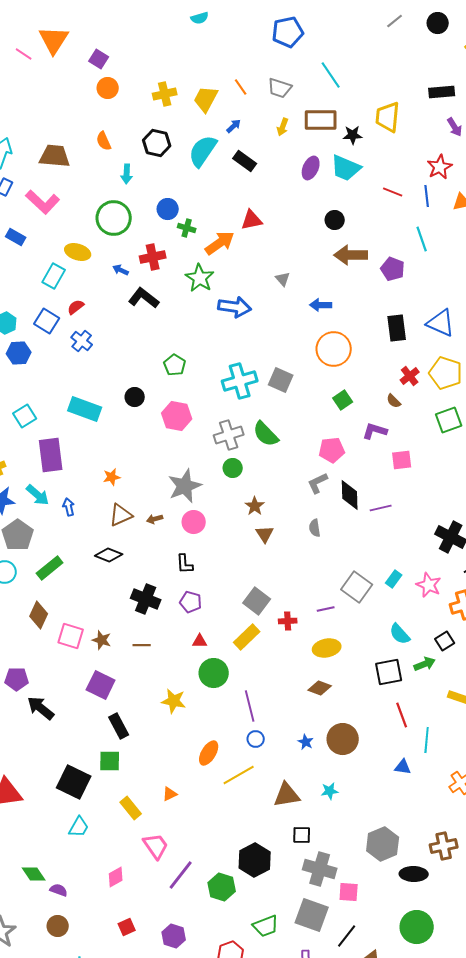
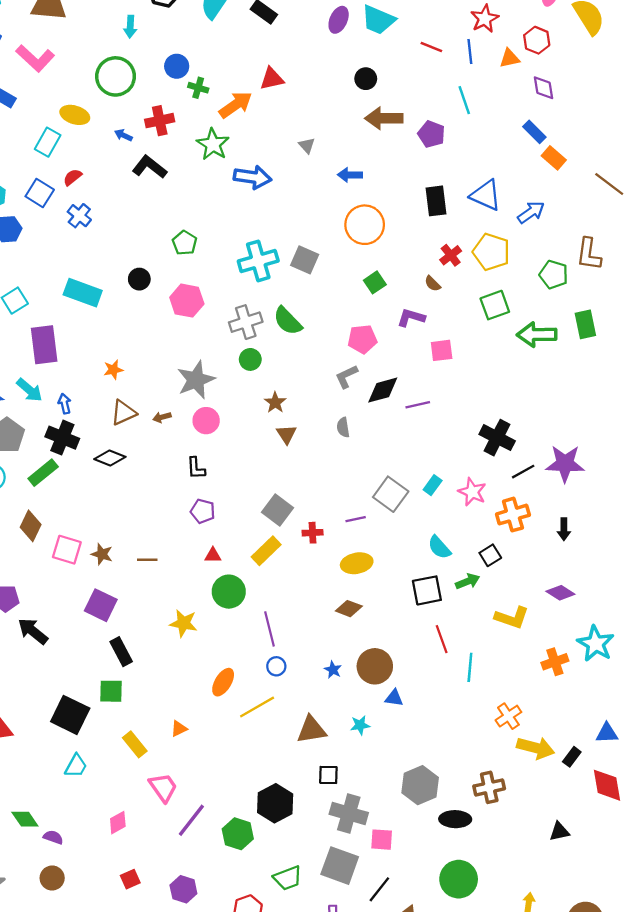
black diamond: (350, 495) -> (383, 390), turned 76
black cross: (146, 599) -> (62, 438), moved
blue triangle: (403, 767) -> (394, 698), moved

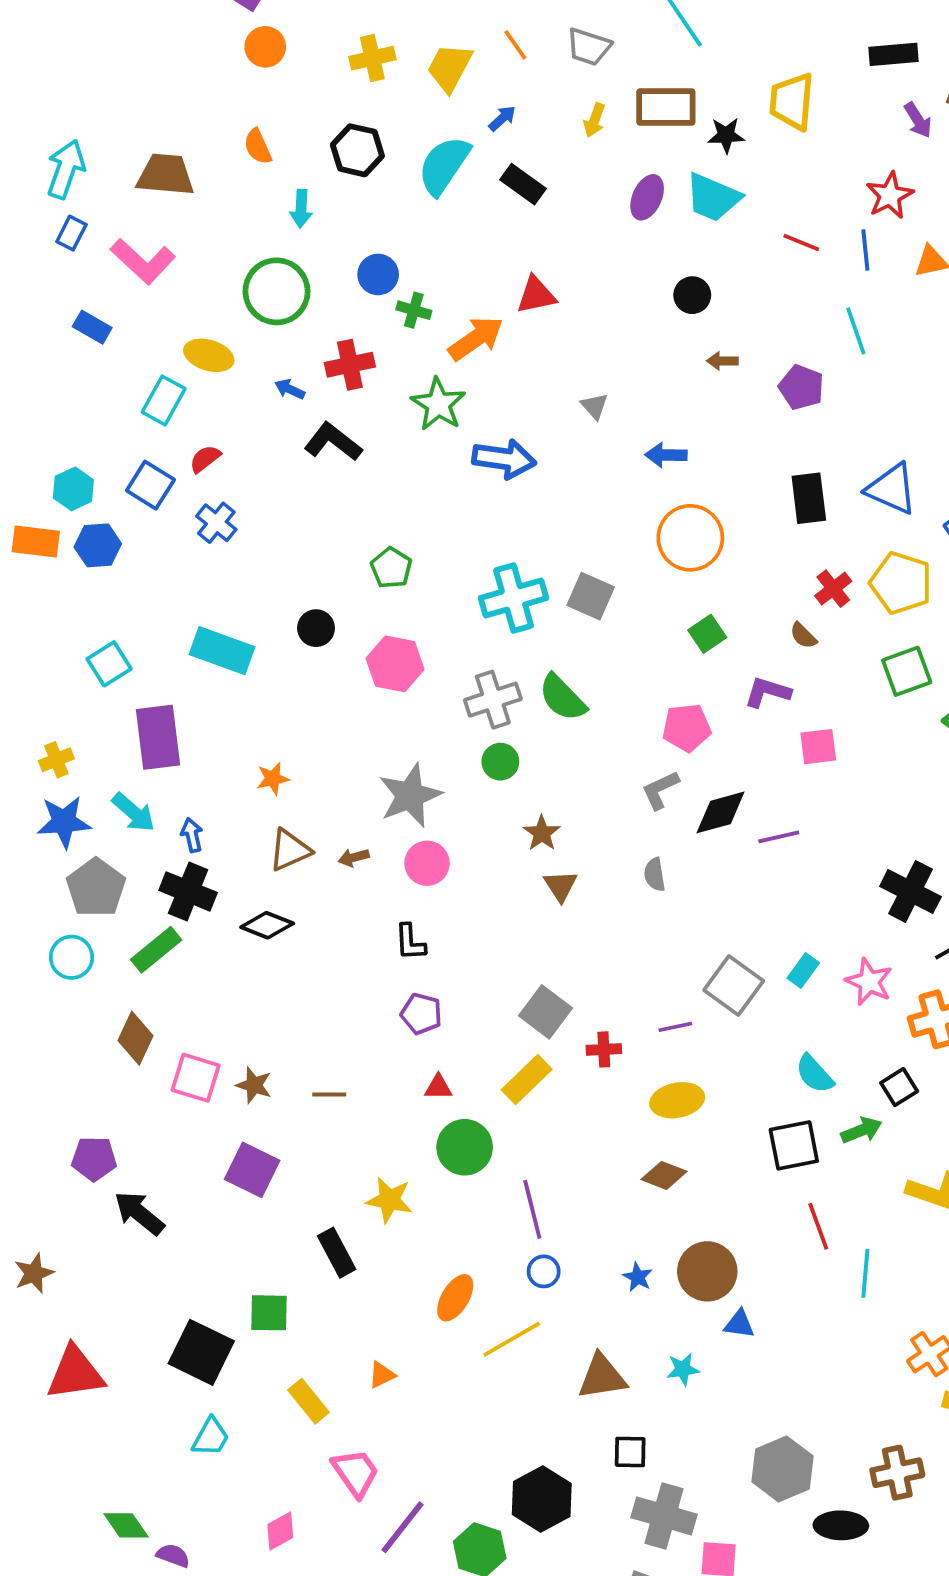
brown arrow: (384, 118) -> (722, 361), size x0.5
black rectangle: (121, 652) -> (337, 1253), moved

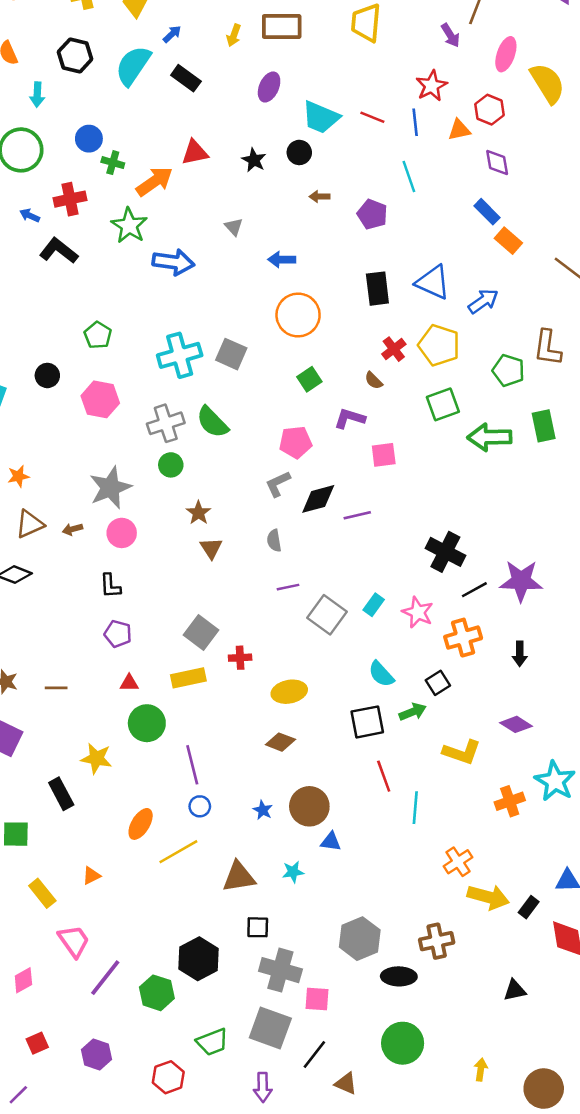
black star: (726, 135) -> (254, 160), moved, turned 30
cyan trapezoid: (713, 197) -> (321, 117), moved
purple line: (675, 1027) -> (288, 587), moved
yellow rectangle: (527, 1080) -> (188, 678), turned 32

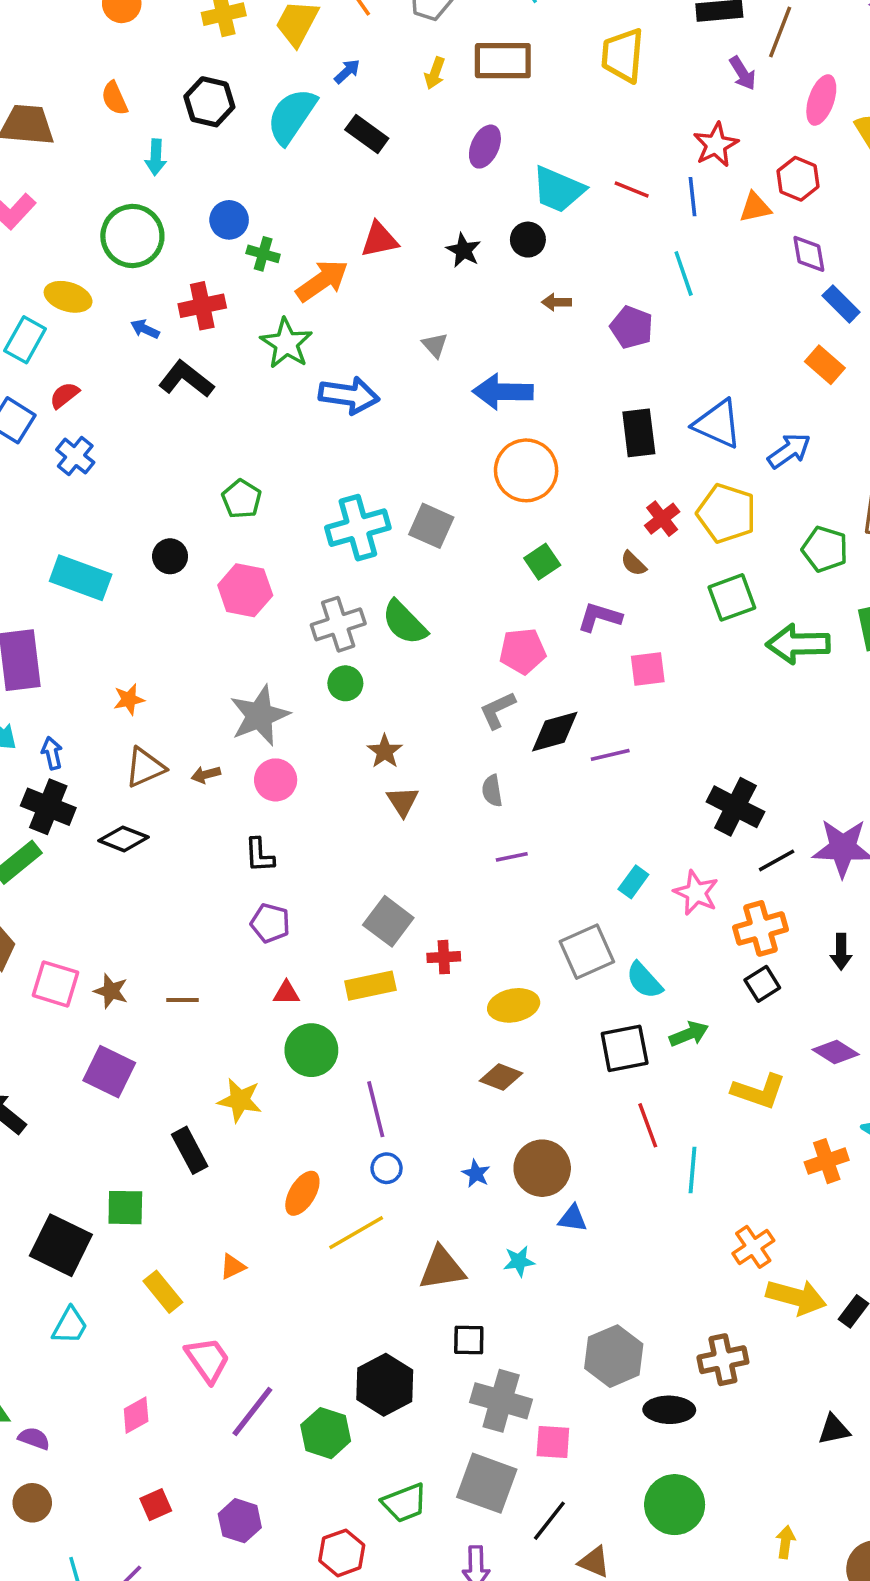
blue rectangle: (487, 212) -> (841, 304), moved
blue arrow: (282, 260) -> (503, 392), size x1.5
gray square: (327, 615) -> (587, 952), moved, turned 30
black square: (438, 683) -> (762, 984), moved

